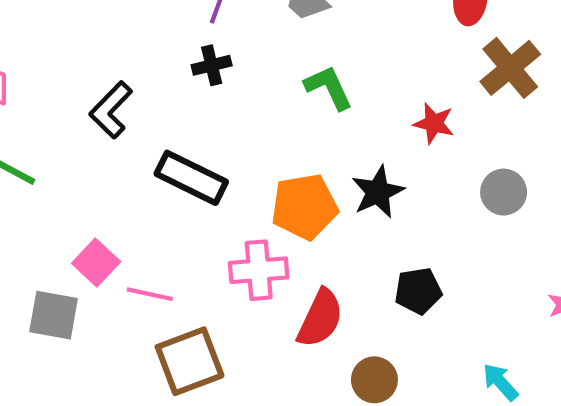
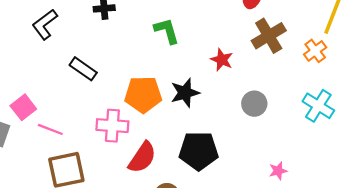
black rectangle: (191, 178) -> (83, 69), size x0.7
black pentagon: (418, 291) -> (199, 151), size x1.5

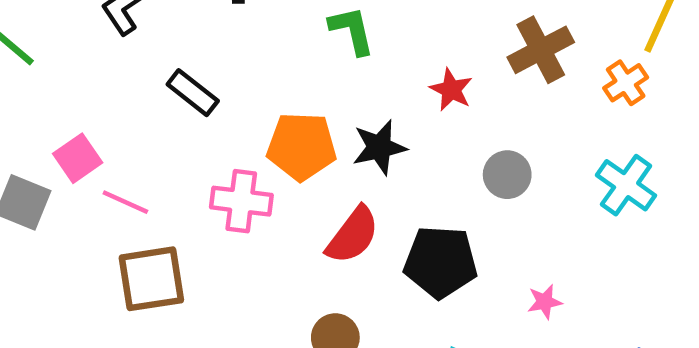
black pentagon: (199, 151) -> (441, 262), moved
red semicircle: (142, 157) -> (353, 235), moved

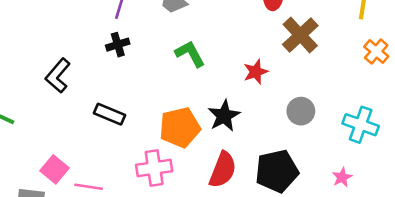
orange cross: (626, 83) -> (376, 52), moved
red star: (451, 90) -> (256, 72), turned -30
cyan cross: (626, 185) -> (361, 125), moved

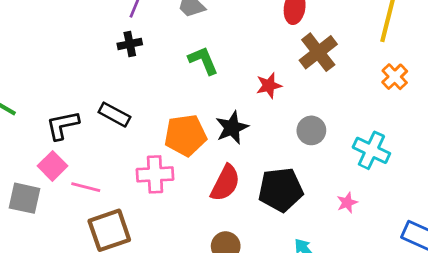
black L-shape: (58, 76) -> (63, 125), moved, turned 32

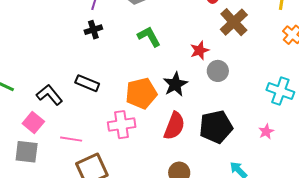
black L-shape: (63, 125) -> (49, 95), turned 68
gray circle: (311, 130) -> (218, 71), moved
pink square: (52, 166) -> (33, 122), moved

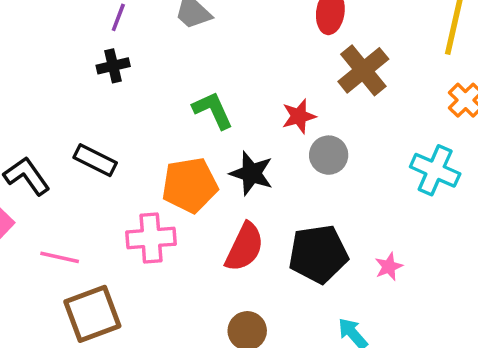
green L-shape: (149, 37) -> (213, 110), moved
black star: (175, 84) -> (251, 173), turned -30
cyan cross: (280, 91) -> (435, 170), moved
pink star: (266, 132) -> (389, 267), moved

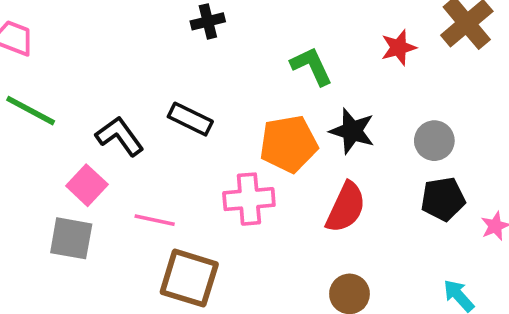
red star: (299, 116) -> (399, 48), moved
gray circle: (329, 155) -> (434, 141), moved
black pentagon: (318, 254) -> (443, 199), moved, size x0.7
brown square: (92, 314) -> (189, 278), turned 38

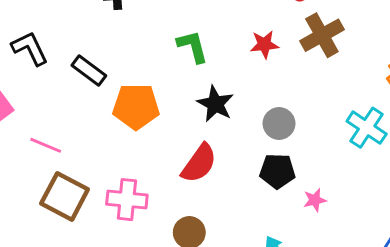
black L-shape: (120, 136) -> (30, 48), moved
orange pentagon: (289, 144) -> (136, 106), moved
pink cross: (249, 199) -> (127, 200), moved

